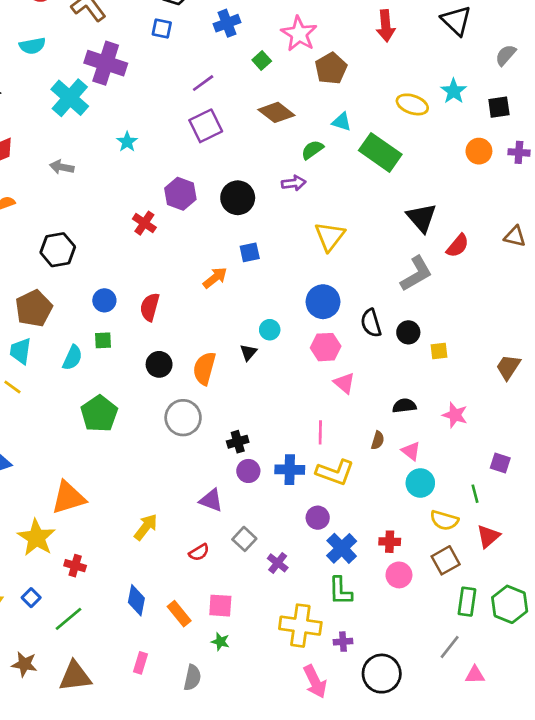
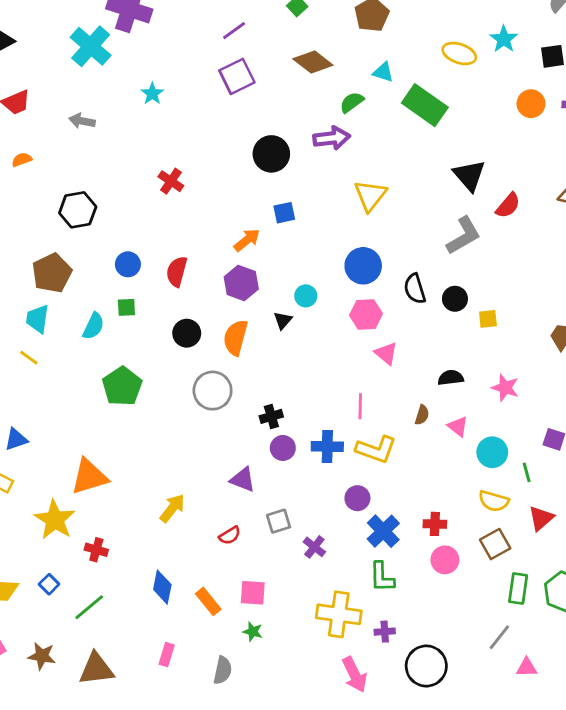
purple arrow: (294, 183) -> (332, 138), size x1.4
purple hexagon: (180, 194) -> (241, 283), moved
cyan circle: (420, 483) -> (492, 452), moved
gray square: (244, 539) -> (279, 521), turned 30

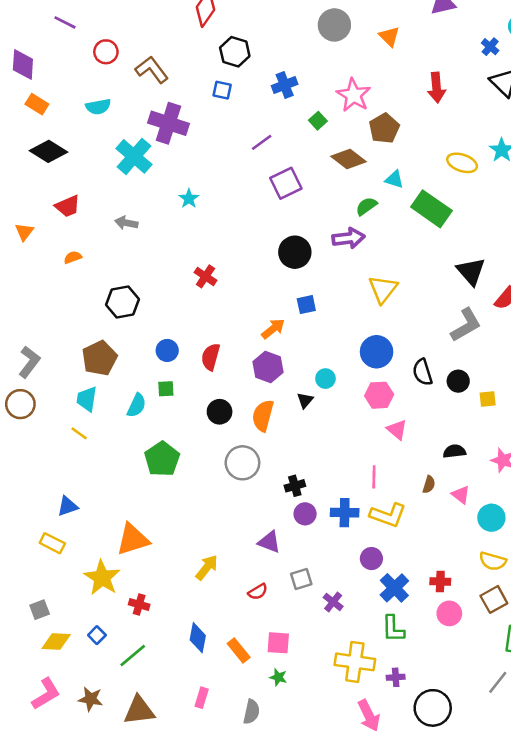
brown diamond: (313, 62) -> (348, 159), moved
purple square: (237, 76) -> (286, 183), moved

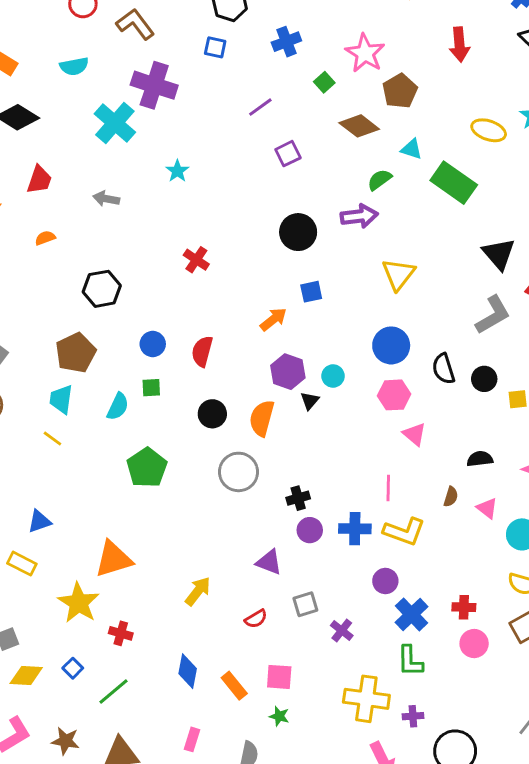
purple square: (286, 183) -> (288, 154), size x0.7
red trapezoid: (68, 206) -> (39, 180), turned -48
purple hexagon: (268, 367) -> (288, 372), moved

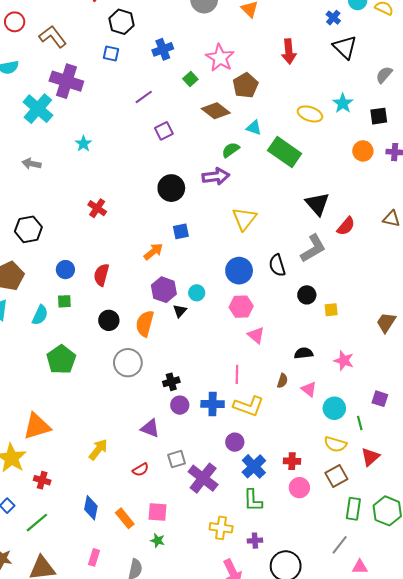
black semicircle: (444, 369) -> (277, 265), moved
purple cross: (342, 630) -> (203, 478), size x1.8
yellow cross: (366, 699) -> (221, 528), size x0.7

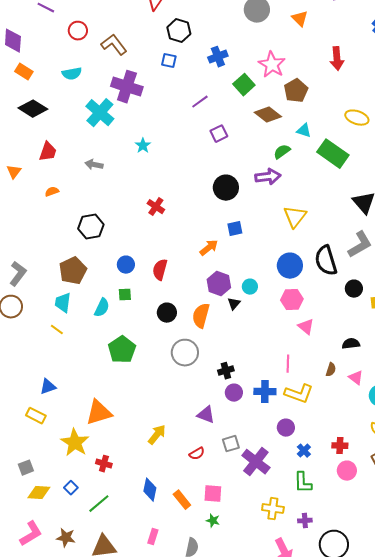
green square: (190, 79) -> (244, 85), size x1.5
black semicircle: (277, 265) -> (326, 261), size x1.4
blue cross: (254, 466) -> (304, 451), size x0.6

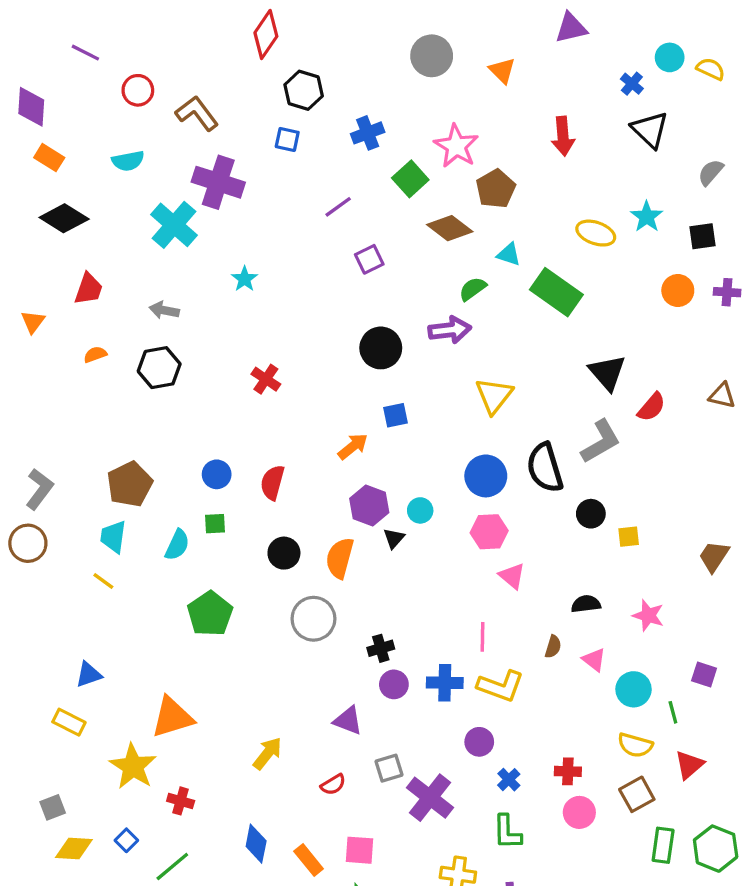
black hexagon: (91, 227) -> (159, 368), moved

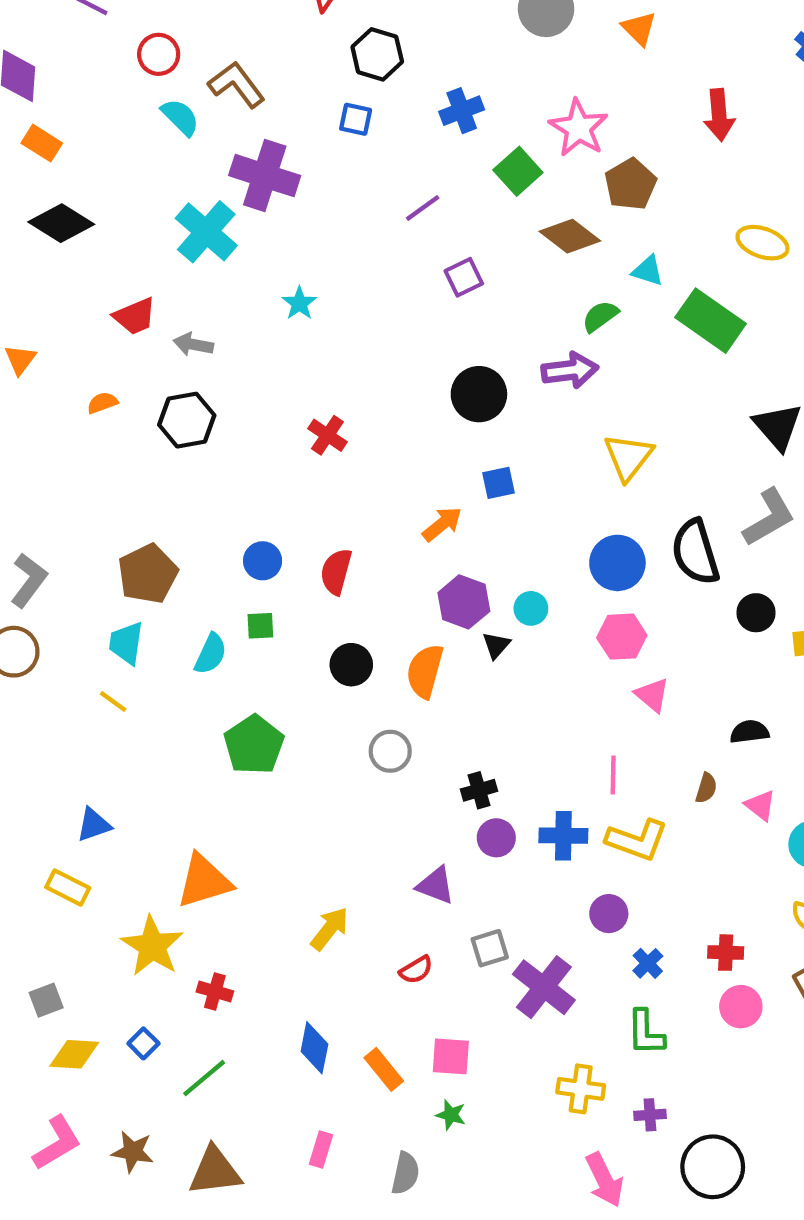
cyan semicircle: (128, 161) -> (180, 117), moved, turned -124
red trapezoid: (89, 289) -> (135, 316), moved, turned 48
gray circle: (313, 619) -> (390, 751), size x0.7

